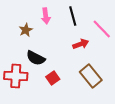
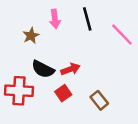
red arrow: (81, 44) -> (70, 69), moved
brown rectangle: (91, 76) -> (99, 100), moved, size x0.7

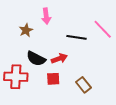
black line: (87, 19) -> (76, 37), moved, turned -66
red square: (63, 93) -> (53, 79), turned 32

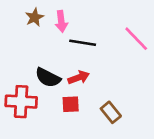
brown star: (26, 30) -> (35, 17), moved
black line: (76, 37) -> (83, 43), moved

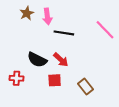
red arrow: (79, 78) -> (61, 60), turned 63
red cross: (21, 102) -> (16, 78), size x0.6

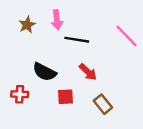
brown star: (27, 13) -> (27, 25), moved
red arrow: (61, 60) -> (88, 72), moved

